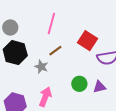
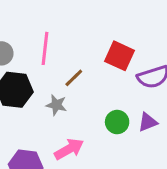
pink line: (51, 24) -> (45, 48), moved
pink arrow: (45, 97) -> (69, 149), turned 48

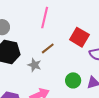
pink line: (45, 48) -> (45, 18), moved

